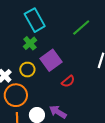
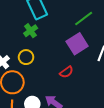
purple square: (51, 60) -> (77, 44), moved

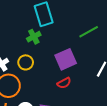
purple square: (77, 44) -> (66, 59), moved

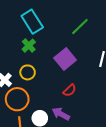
red semicircle: (64, 83) -> (70, 90), moved

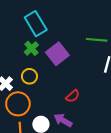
green line: (80, 27) -> (97, 40), moved, turned 48
purple square: (65, 59) -> (57, 54), moved

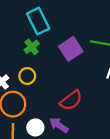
purple square: (57, 54) -> (71, 49), moved
red semicircle: (73, 96) -> (71, 100), size x1.5

